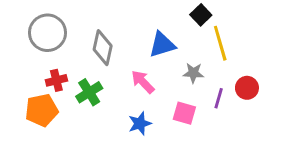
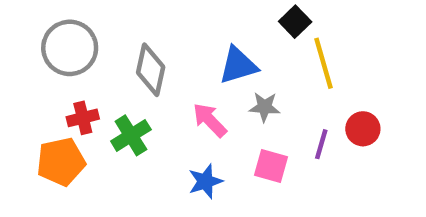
gray star: (193, 73) -> (264, 107), moved

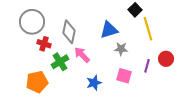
red cross: (83, 118) -> (44, 44), moved, turned 32
pink arrow: (210, 120) -> (82, 55), moved
orange pentagon: (61, 162) -> (37, 82), moved

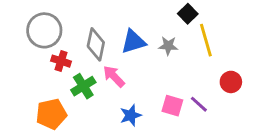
blue triangle: (109, 30) -> (133, 42), moved
gray star: (121, 49) -> (168, 46), moved
purple line: (147, 66) -> (199, 104), moved, turned -64

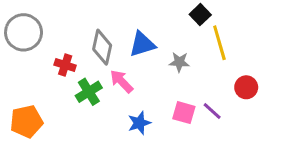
gray circle: (44, 30) -> (24, 32), moved
gray star: (168, 46) -> (179, 62), moved
orange pentagon: (51, 114) -> (26, 121), moved

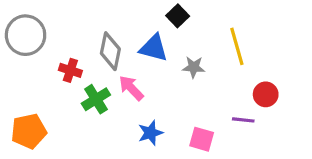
black square: (200, 15) -> (178, 16), moved
blue triangle: (142, 44) -> (154, 48), turned 32
purple line: (212, 111) -> (243, 120), moved, turned -36
pink square: (184, 113) -> (202, 139), moved

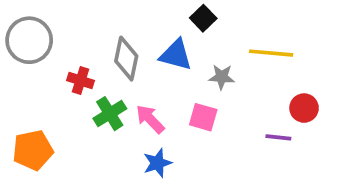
yellow line: (237, 46) -> (271, 53), turned -69
pink arrow: (131, 88) -> (150, 119), moved
blue star: (150, 133) -> (157, 163), moved
pink square: (202, 139) -> (203, 117), moved

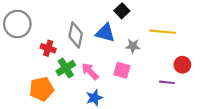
orange pentagon: (33, 150) -> (42, 89), moved

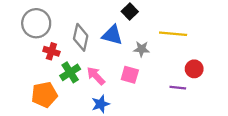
gray circle: (17, 24) -> (36, 23), moved

